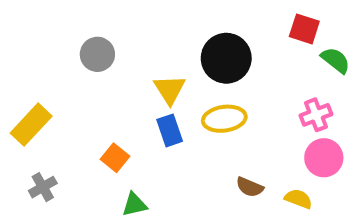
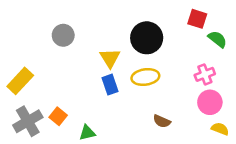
orange square: (115, 158) -> (58, 116), moved
gray cross: (43, 187) -> (28, 121), size x1.6
yellow semicircle: (298, 199) -> (220, 129), moved

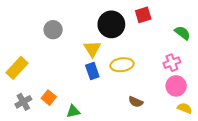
red square: (197, 19) -> (143, 15), moved, turned -35
black circle: (147, 38) -> (111, 24), moved
gray cross: (28, 121) -> (23, 102), size x0.7

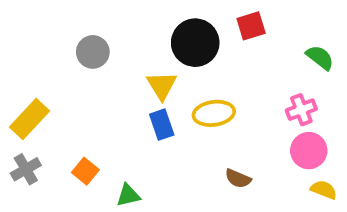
gray cross: (23, 102) -> (26, 169), moved

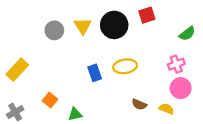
green semicircle: (320, 58) -> (187, 34), turned 105
yellow triangle: (162, 85) -> (83, 26), moved
gray cross: (26, 169) -> (15, 112), moved
yellow semicircle: (324, 190) -> (166, 109), moved

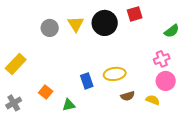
yellow ellipse: (125, 66) -> (115, 74), moved
blue rectangle: (95, 73) -> (87, 81), moved
brown semicircle: (139, 104) -> (128, 96), turned -40

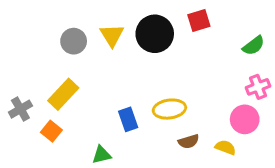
pink cross: (162, 59) -> (258, 87), moved
yellow rectangle: (16, 64) -> (63, 94), moved
orange square: (46, 92) -> (51, 131), moved
gray cross: (14, 103) -> (20, 109), moved

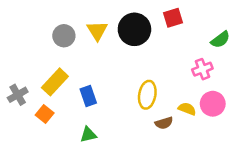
pink cross: (258, 87) -> (202, 69), moved
yellow ellipse: (169, 109) -> (147, 95), turned -72
blue rectangle: (128, 119) -> (88, 96), moved
yellow semicircle: (226, 147) -> (187, 109), moved

